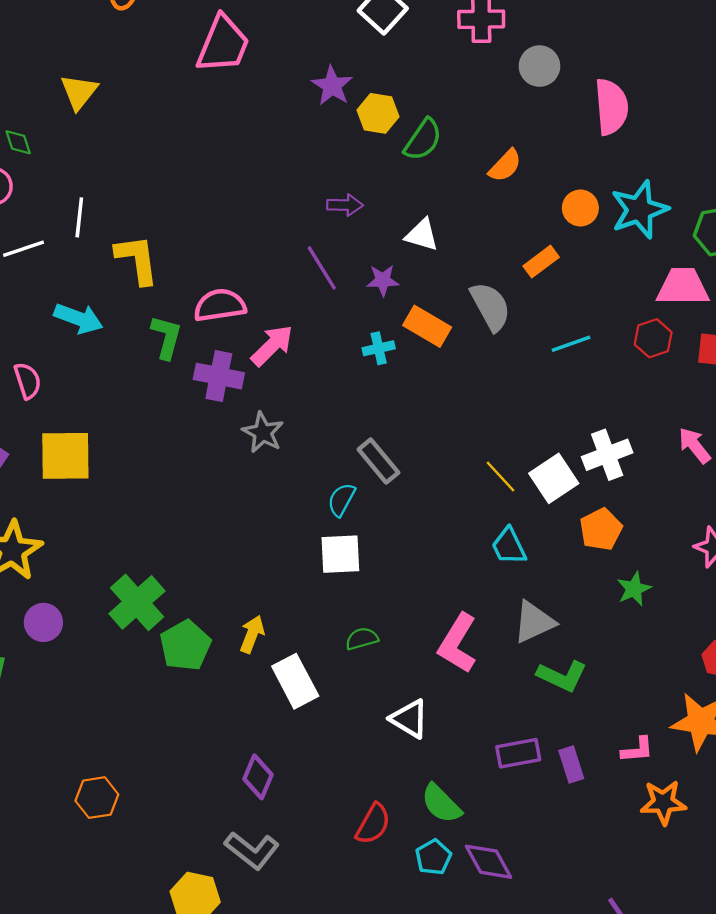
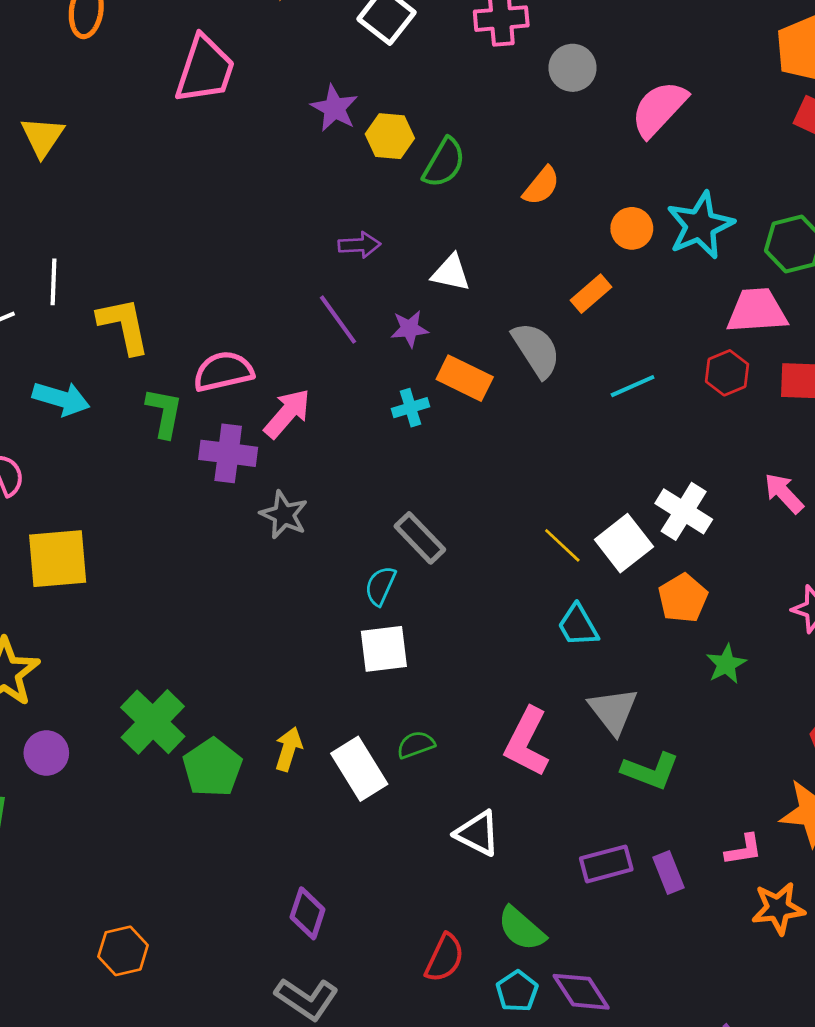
pink semicircle: (611, 107) -> (659, 109), turned -128
white cross: (607, 455) -> (684, 511), turned -33
gray triangle: (534, 622) -> (613, 711), turned -39
white rectangle: (295, 681) -> (359, 769), moved

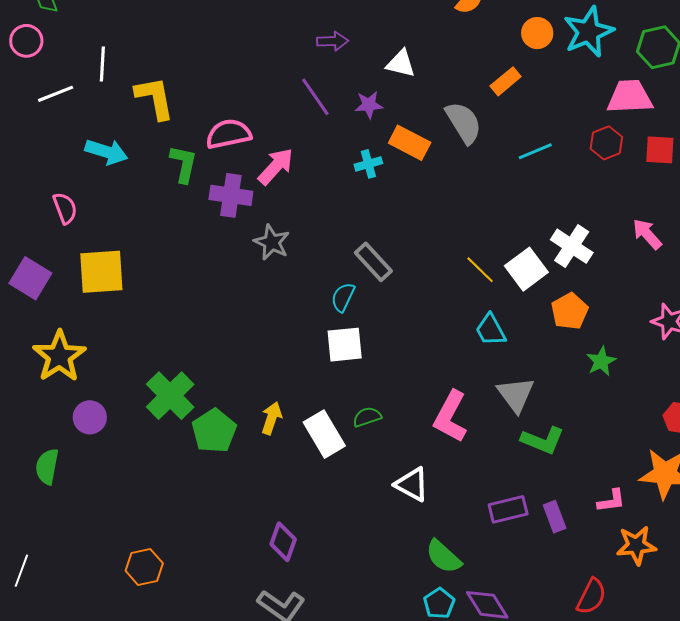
red semicircle: (445, 958) -> (591, 596), moved

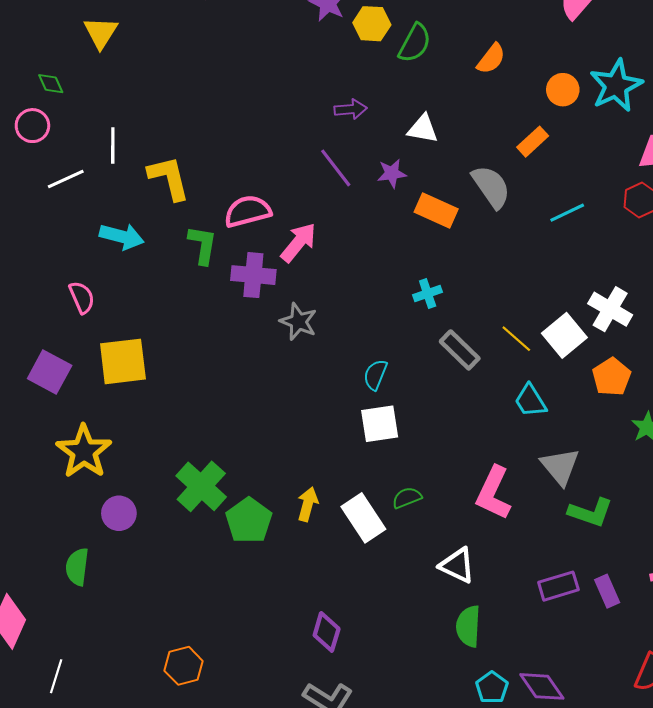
cyan cross: (368, 164) -> (428, 293), moved
gray rectangle: (373, 262) -> (460, 350), moved
green semicircle: (443, 557) -> (468, 626), moved, turned 54

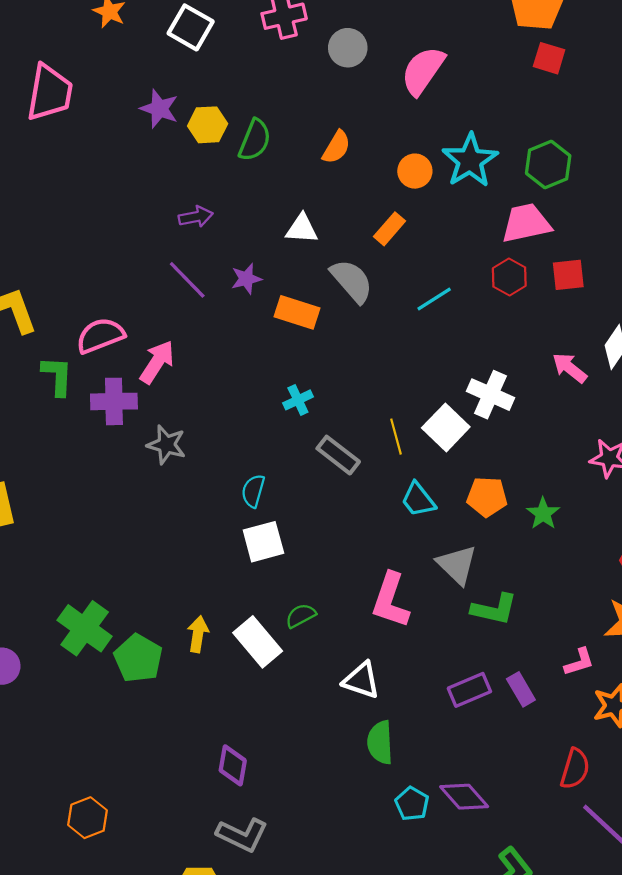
white triangle: (423, 129) -> (302, 229), moved
yellow line: (516, 339) -> (396, 437), turned 40
orange pentagon: (612, 377) -> (487, 497), moved, turned -30

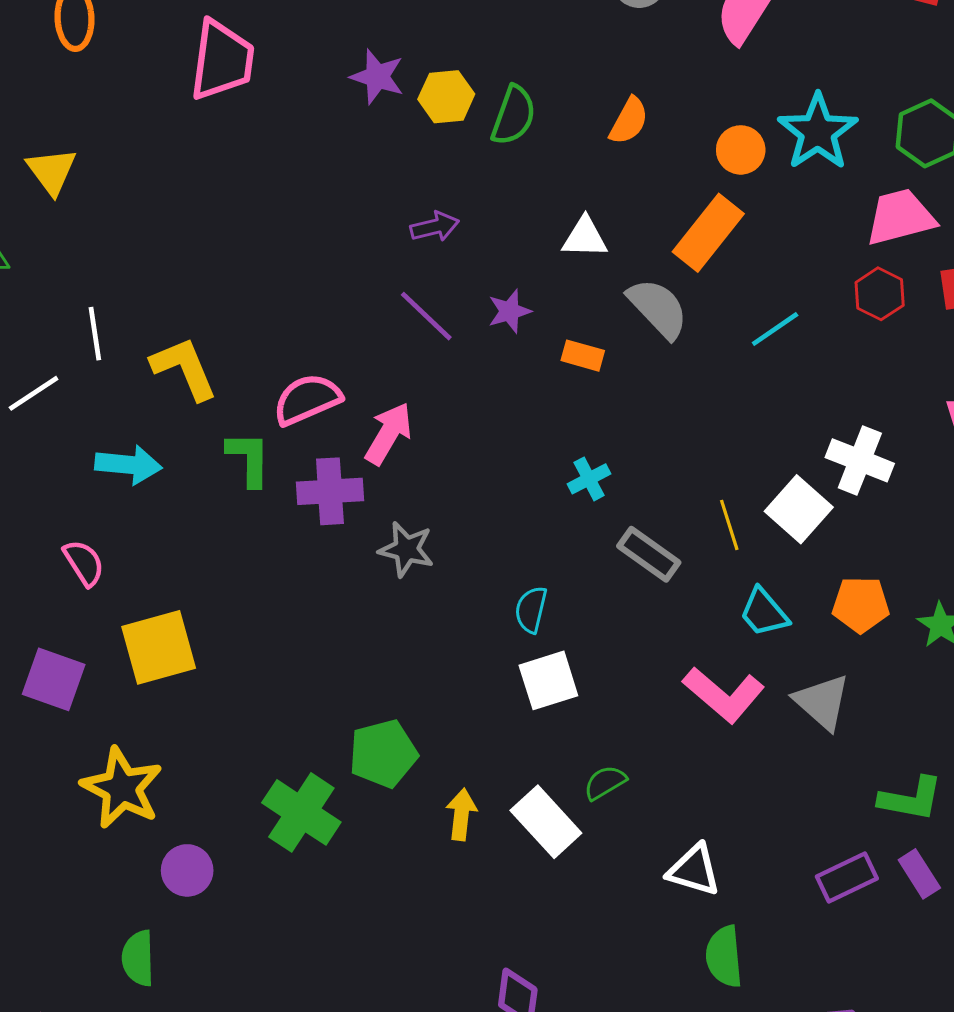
orange rectangle: (390, 229) -> (708, 233), size x1.6
orange rectangle: (297, 312) -> (583, 356), size x0.7
pink L-shape: (391, 600) -> (724, 695), moved, turned -66
green L-shape: (494, 609) -> (911, 799), moved
green pentagon: (138, 658) -> (383, 754), moved, turned 30

